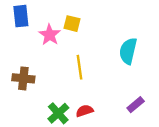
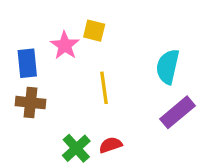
blue rectangle: (21, 16) -> (27, 63), moved
purple rectangle: (136, 105) -> (177, 112), moved, size x1.5

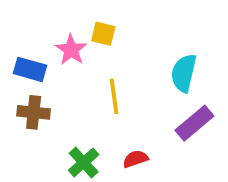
blue rectangle: (27, 63) -> (30, 69), turned -68
red semicircle: (111, 145) -> (135, 159), moved

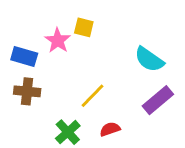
cyan semicircle: (184, 73) -> (149, 59), turned -68
yellow line: (114, 96) -> (92, 96), moved, turned 52

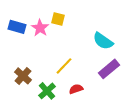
blue rectangle: (24, 56) -> (17, 27), moved
brown cross: (27, 91) -> (23, 76), moved, turned 36

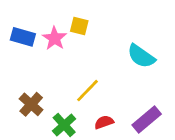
purple rectangle: (109, 69) -> (147, 119), moved

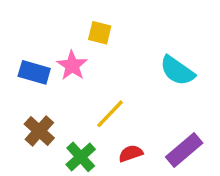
blue rectangle: (23, 37) -> (34, 72), moved
pink star: (54, 38) -> (72, 66), moved

